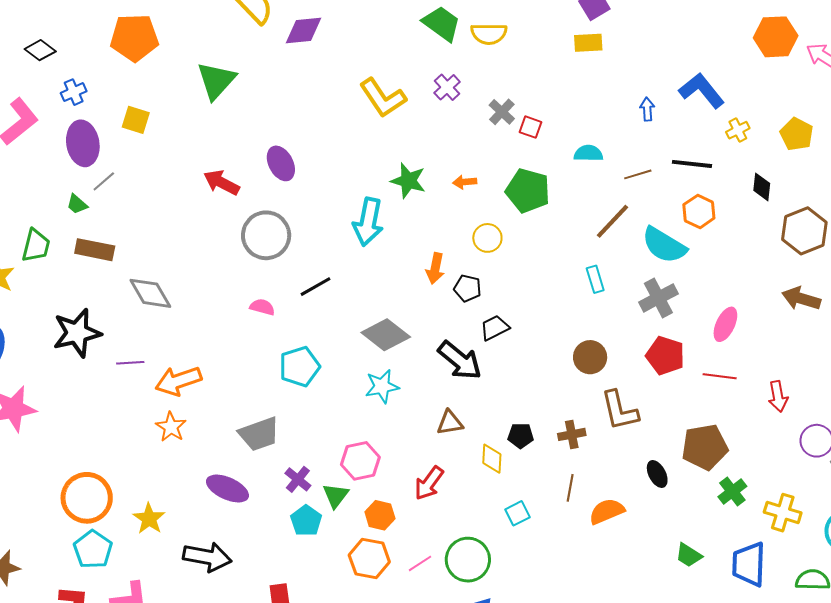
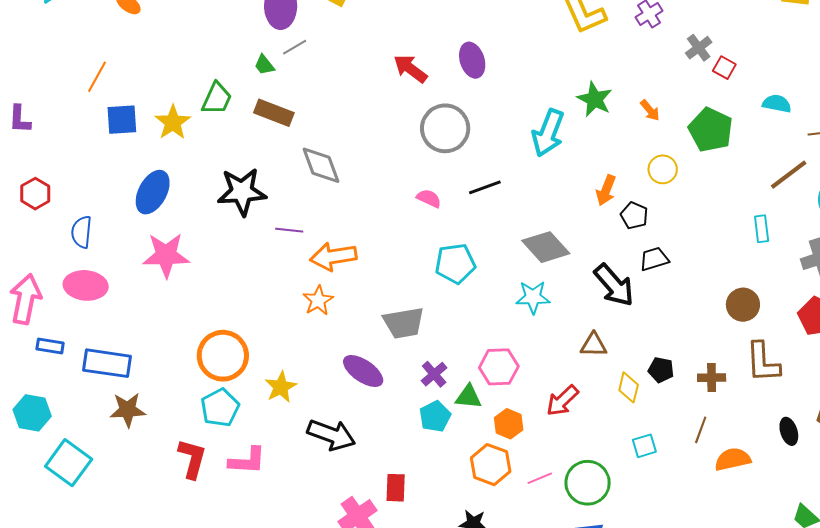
orange arrow: (465, 182) -> (650, 110), turned -135
green triangle: (336, 496) -> (468, 397), turned 48

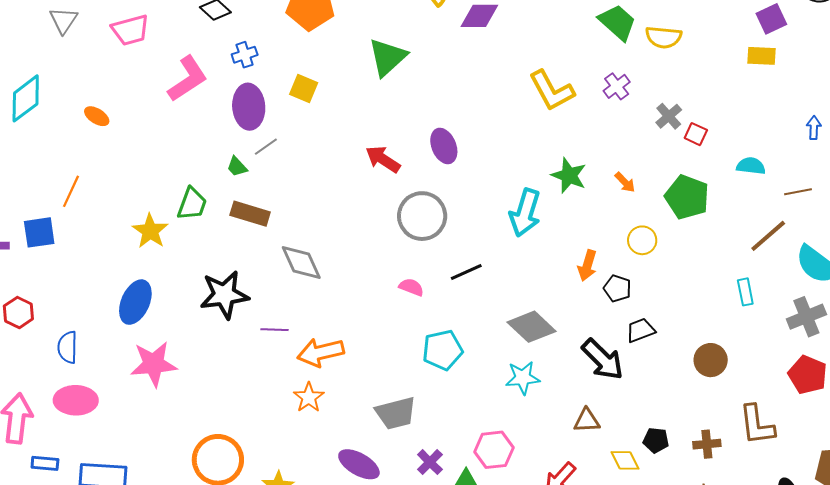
blue square: (122, 120) -> (39, 232), moved
brown circle: (743, 305) -> (711, 360), moved
yellow diamond: (629, 387) -> (625, 460), turned -36

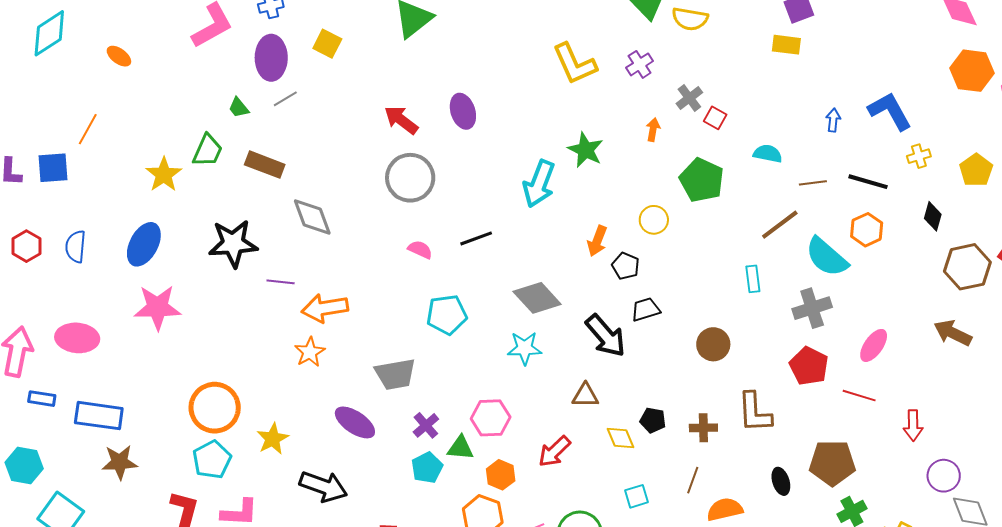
green trapezoid: (237, 167) -> (239, 108), moved
orange arrow: (625, 182) -> (653, 130), moved, turned -130
gray circle: (422, 216) -> (410, 178), moved
blue semicircle: (68, 347) -> (76, 247), moved

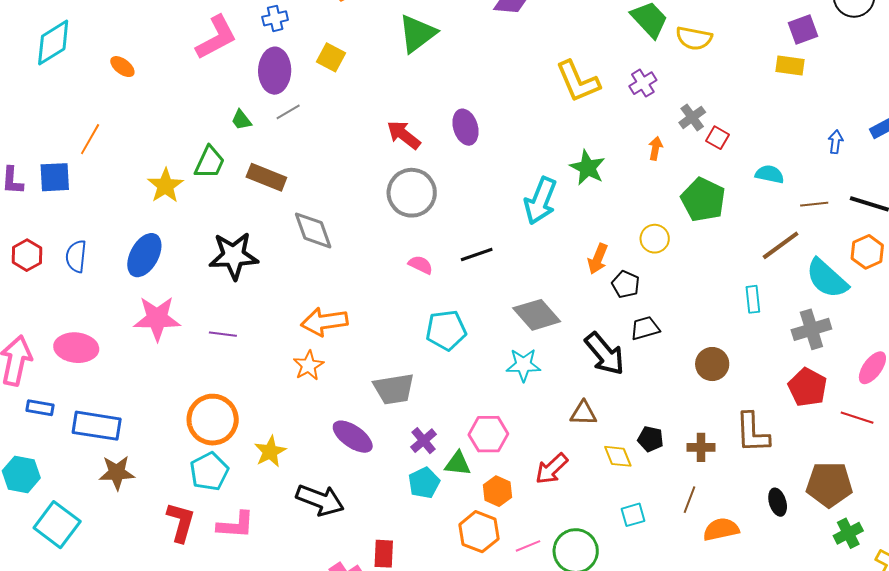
purple line: (281, 282) -> (223, 334), moved

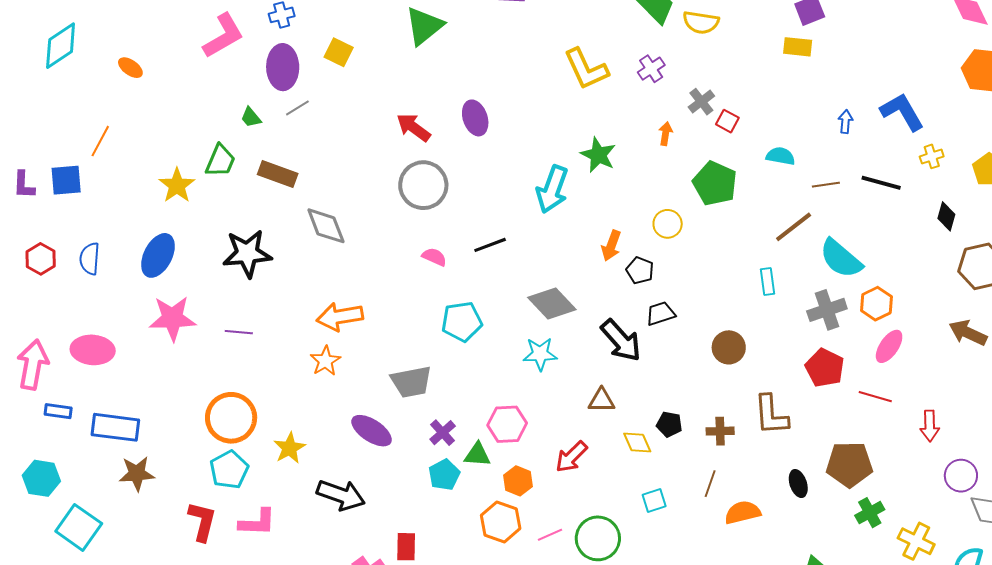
orange hexagon: (867, 252) -> (876, 304), moved

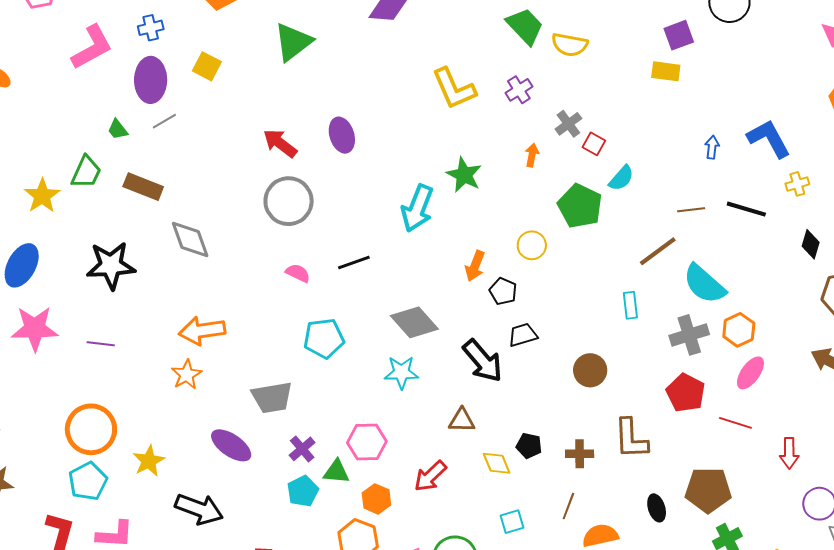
cyan semicircle: (781, 156) -> (621, 178), moved, turned 120

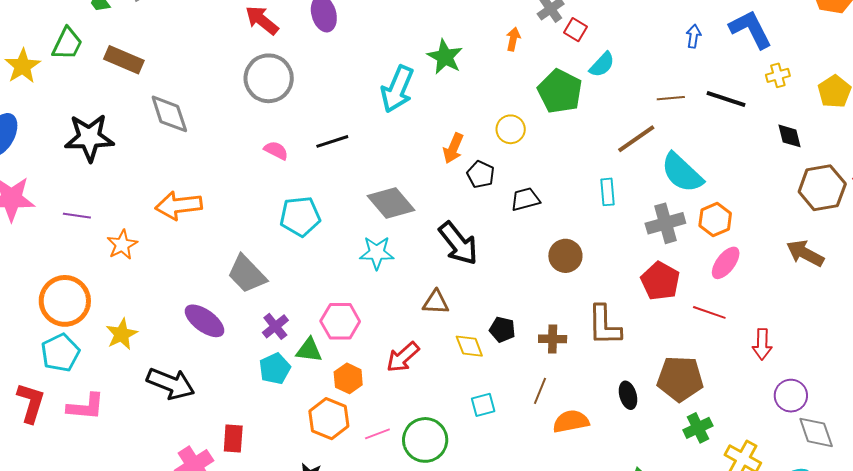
black diamond: (811, 244) -> (789, 136), turned -32
black trapezoid: (523, 335) -> (525, 199), moved
orange star: (187, 375) -> (122, 245), moved
gray trapezoid: (272, 397) -> (247, 274), turned 54

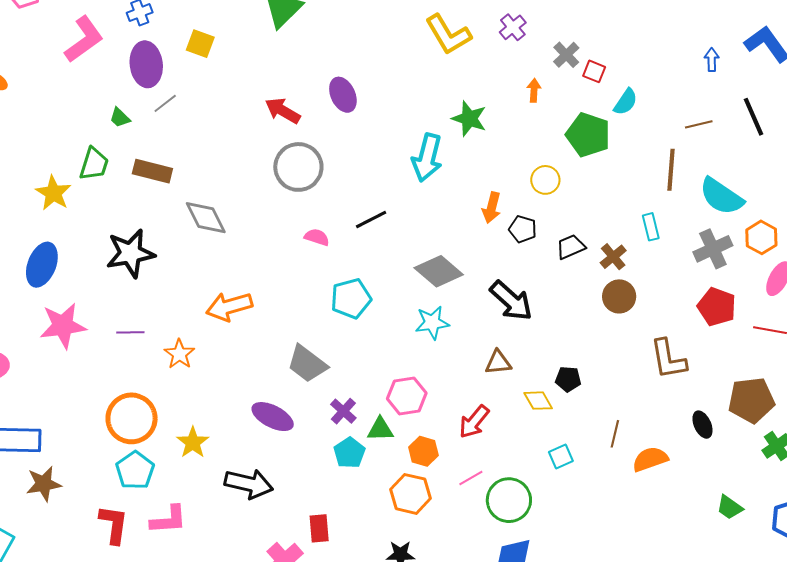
black line: (726, 99) -> (754, 117), turned 57
brown line: (636, 139) -> (671, 170), turned -42
brown cross: (553, 339) -> (613, 257), moved, turned -32
pink line: (377, 434) -> (471, 478), moved

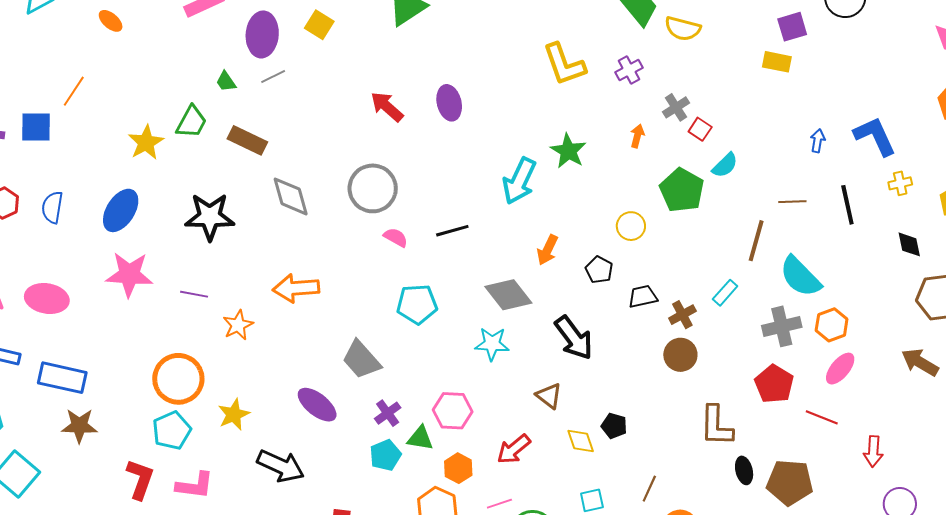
gray circle: (298, 167) -> (373, 188), moved
orange arrow: (492, 208) -> (547, 250), moved
cyan rectangle: (651, 227) -> (725, 293), turned 44
brown triangle: (498, 362) -> (549, 396), turned 32
black ellipse: (702, 425) -> (744, 470), moved

